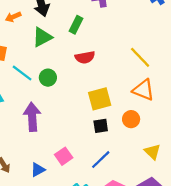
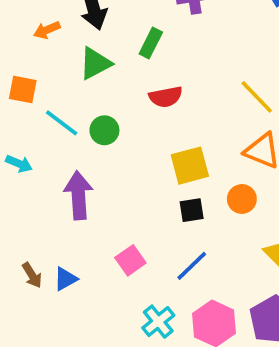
blue triangle: (38, 170) -> (65, 279), moved

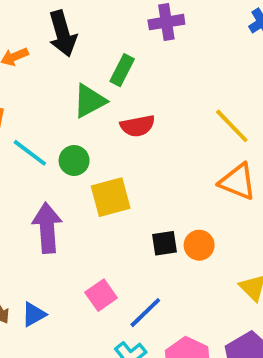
green triangle: (95, 63) -> (89, 101), moved
yellow square: (190, 166) -> (111, 197), moved
orange circle: (242, 199) -> (199, 245), moved
blue line: (192, 266) -> (145, 313), moved

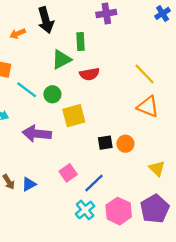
green rectangle: (122, 70) -> (81, 42), turned -30
purple arrow: (47, 228) -> (37, 134), turned -80

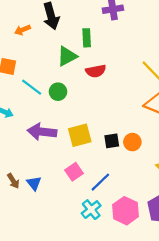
yellow square: (74, 116) -> (80, 135), moved
blue triangle: (29, 184) -> (34, 183), turned -40

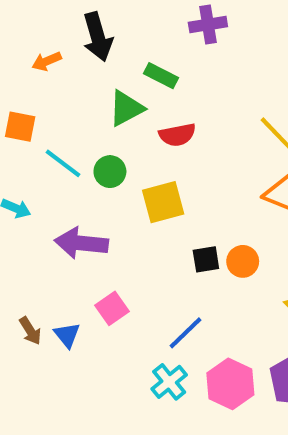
green rectangle: (87, 38) -> (161, 76), turned -60
yellow square: (80, 135) -> (163, 202), moved
pink square: (74, 172) -> (112, 308), moved

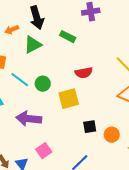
green triangle: (126, 108) -> (33, 45), moved
red semicircle: (177, 135) -> (84, 73), moved
orange circle: (243, 261) -> (112, 135), moved

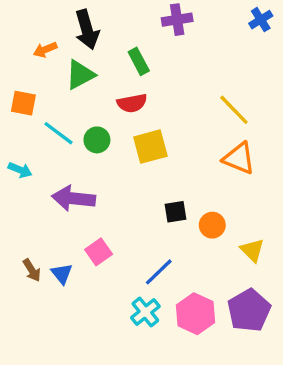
green rectangle: (68, 37) -> (139, 61), turned 35
red semicircle: (84, 73) -> (132, 103), moved
yellow square: (69, 99) -> (150, 147), moved

